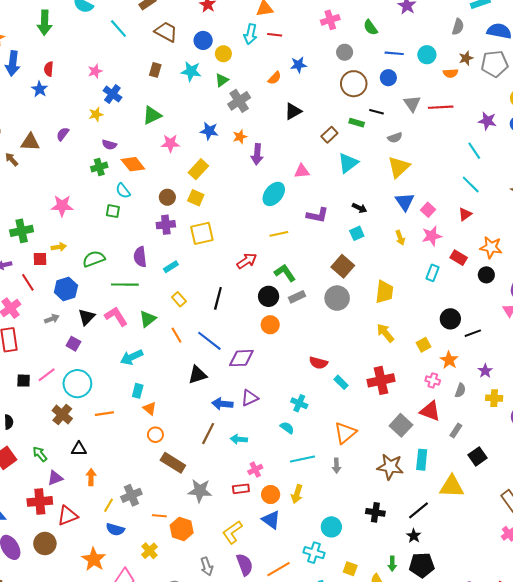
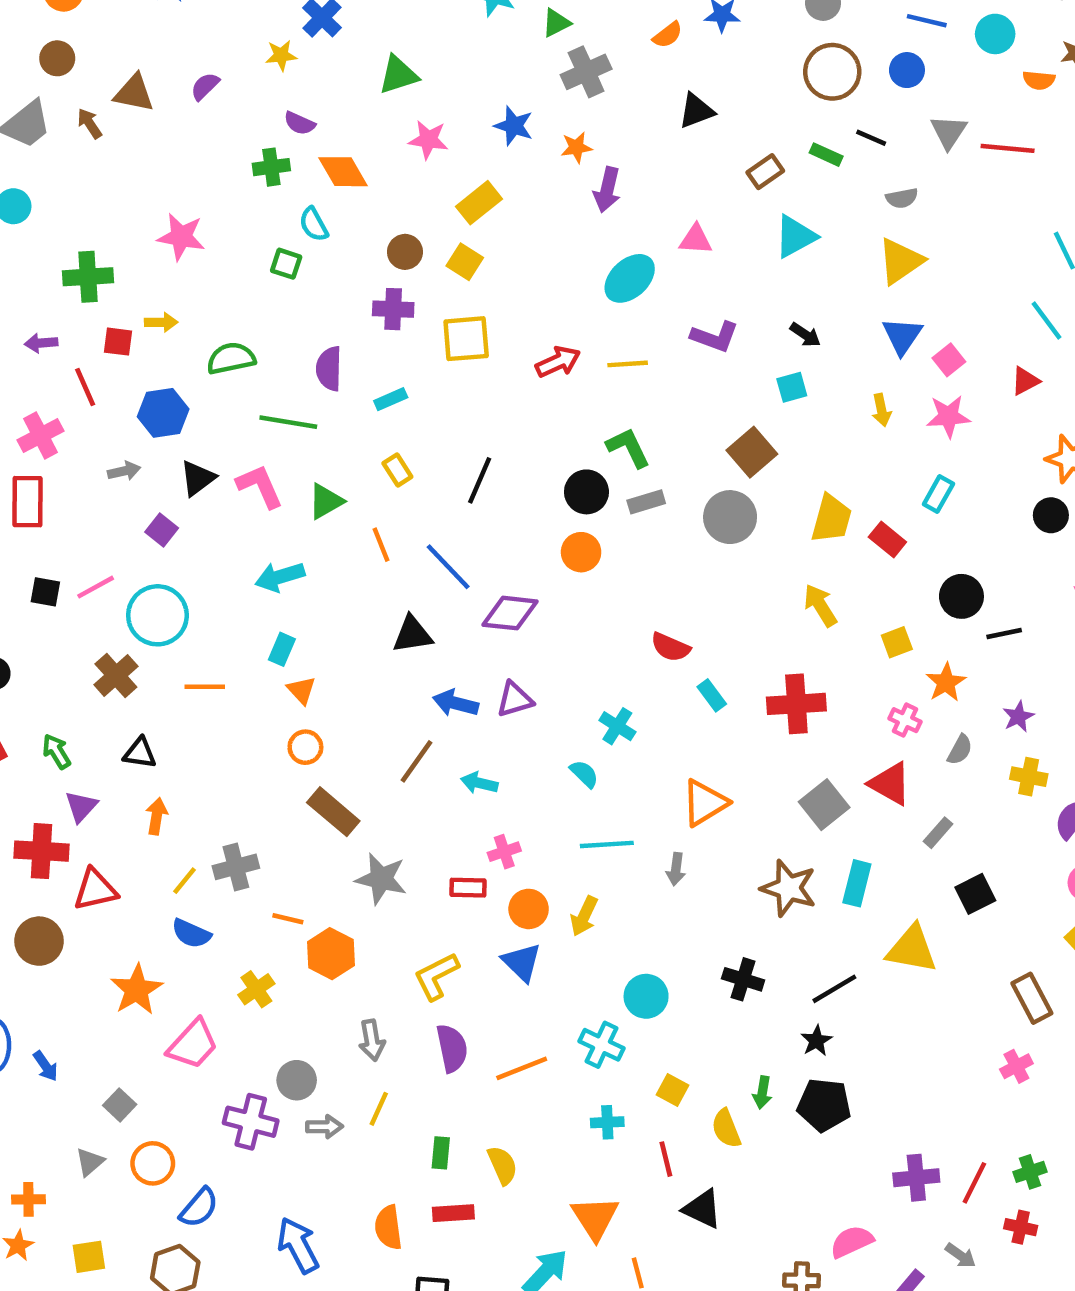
red rectangle: (459, 258) -> (887, 539), moved
red arrow: (247, 261) -> (558, 362), moved
purple triangle: (55, 478) -> (81, 806), turned -35

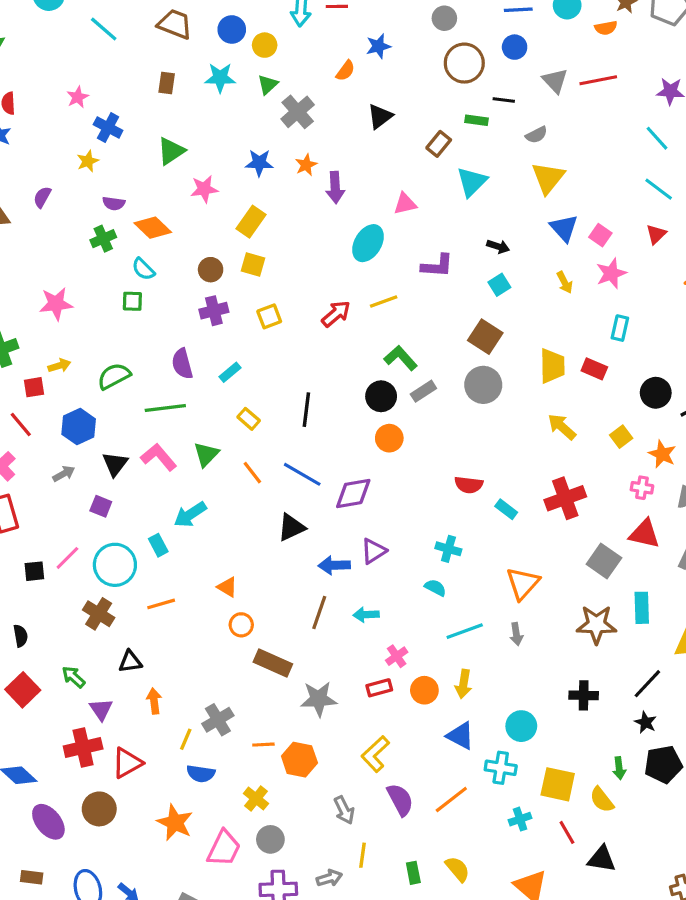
yellow square: (466, 339) -> (269, 316), size x0.7
cyan rectangle: (282, 649) -> (158, 545), moved, turned -35
blue triangle: (522, 962) -> (460, 736), moved
gray circle: (297, 1080) -> (270, 839), moved
yellow square: (672, 1090) -> (558, 784), size x1.6

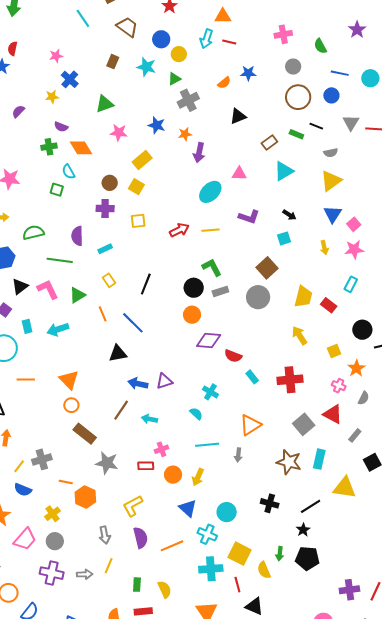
purple diamond: (353, 493) -> (209, 340), moved
cyan rectangle: (158, 545) -> (27, 326), moved
orange triangle: (227, 587) -> (69, 380), size x1.5
cyan cross: (520, 819) -> (211, 569), size x1.6

